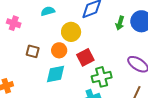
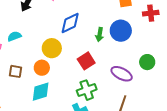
cyan semicircle: (48, 11) -> (14, 36), moved
red square: (85, 57) -> (86, 61), moved

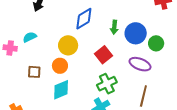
blue circle: (121, 31) -> (136, 33), moved
green circle: (147, 62) -> (156, 43), moved

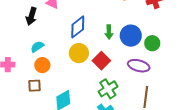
cyan semicircle: (30, 37) -> (37, 47), moved
yellow circle: (68, 45) -> (79, 53), moved
orange circle: (60, 66) -> (42, 65), moved

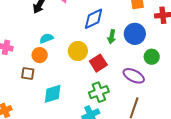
blue diamond: (78, 27) -> (94, 19), moved
blue circle: (131, 36) -> (135, 34), moved
cyan semicircle: (37, 47) -> (46, 38), moved

